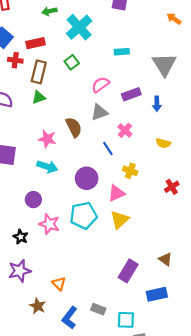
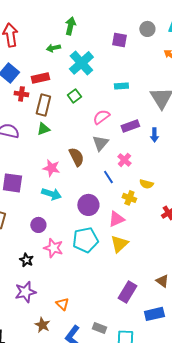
gray triangle: (99, 112) -> (100, 143), turned -30
yellow semicircle: (163, 143) -> (146, 184), moved

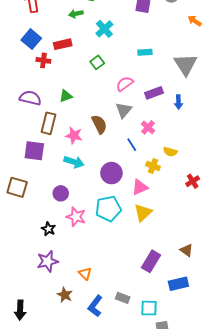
cyan cross: (81, 63) -> (104, 29), size x0.7
brown rectangle: (43, 105) -> (49, 123), moved

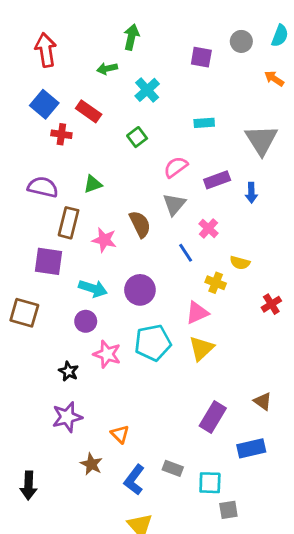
red rectangle: (63, 44) -> (89, 111), turned 48
cyan arrow: (74, 162) -> (93, 288), moved
purple circle: (111, 173) -> (140, 290), moved

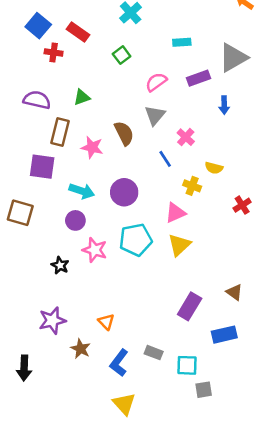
gray triangle: (261, 140) -> (233, 58), turned 32
purple rectangle: (217, 180) -> (198, 78), moved
purple star: (67, 417) -> (52, 320), moved

